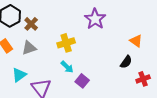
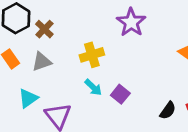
black semicircle: (126, 62) -> (168, 110), moved
purple square: (82, 81) -> (120, 94), moved

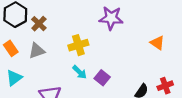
purple star: (131, 22) -> (111, 18), turned -30
cyan triangle: (28, 98) -> (14, 78), moved

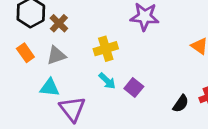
cyan triangle: (14, 78) -> (50, 88), moved, turned 42

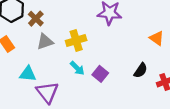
gray triangle: (56, 55) -> (45, 42), moved
black semicircle: (181, 104) -> (141, 70), moved

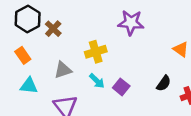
gray triangle: (45, 42) -> (63, 70), moved
cyan triangle: (28, 74) -> (29, 86), moved

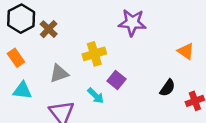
cyan arrow: (97, 81) -> (96, 96), moved
purple square: (121, 87) -> (117, 80), moved

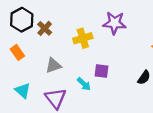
yellow cross: (94, 54) -> (83, 38), moved
purple square: (117, 80) -> (101, 71), turned -32
cyan triangle: (22, 90) -> (23, 91), moved, turned 35

